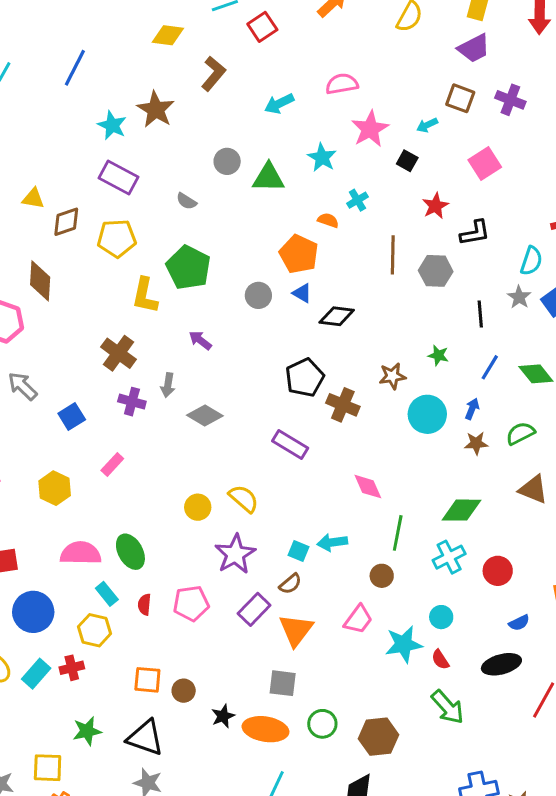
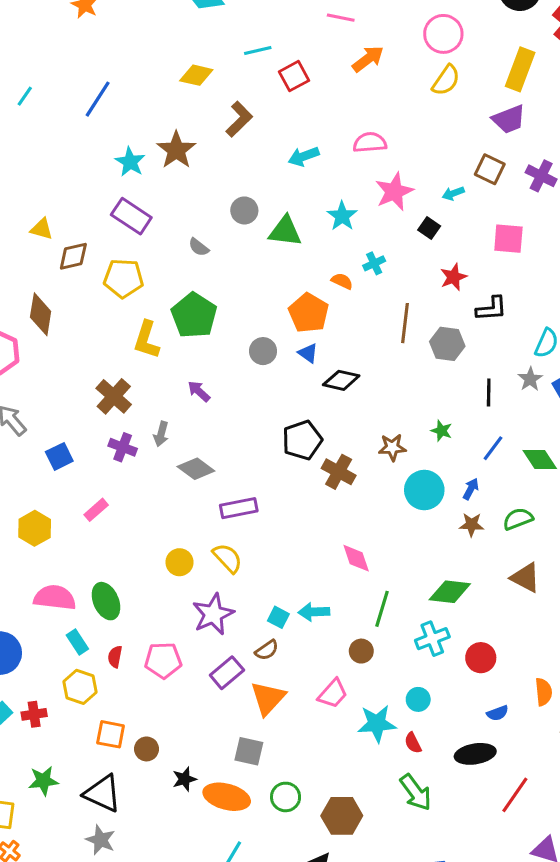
pink square: (485, 164) -> (508, 239), turned 32
purple rectangle: (290, 445) -> (239, 508), moved, turned -48
yellow hexagon: (94, 630) -> (80, 687), moved

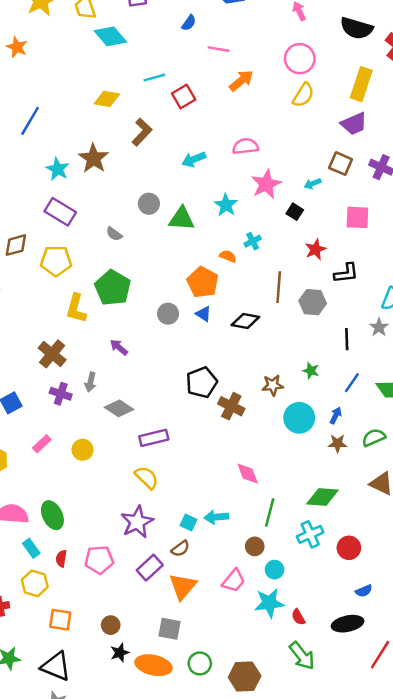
black diamond: (341, 380) -> (245, 321), moved
yellow circle: (179, 562) -> (83, 450), moved
cyan circle: (418, 699) -> (275, 570), moved
brown circle: (147, 749) -> (111, 625), moved

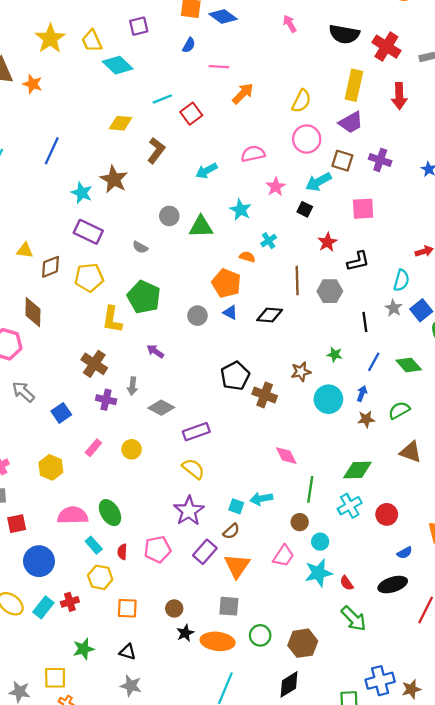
pink circle: (300, 59) -> (307, 139), moved
pink star: (266, 184) -> (276, 187), size x0.7
cyan arrow: (313, 184) -> (318, 182), size x1.6
black triangle: (56, 666) -> (128, 652), size x0.6

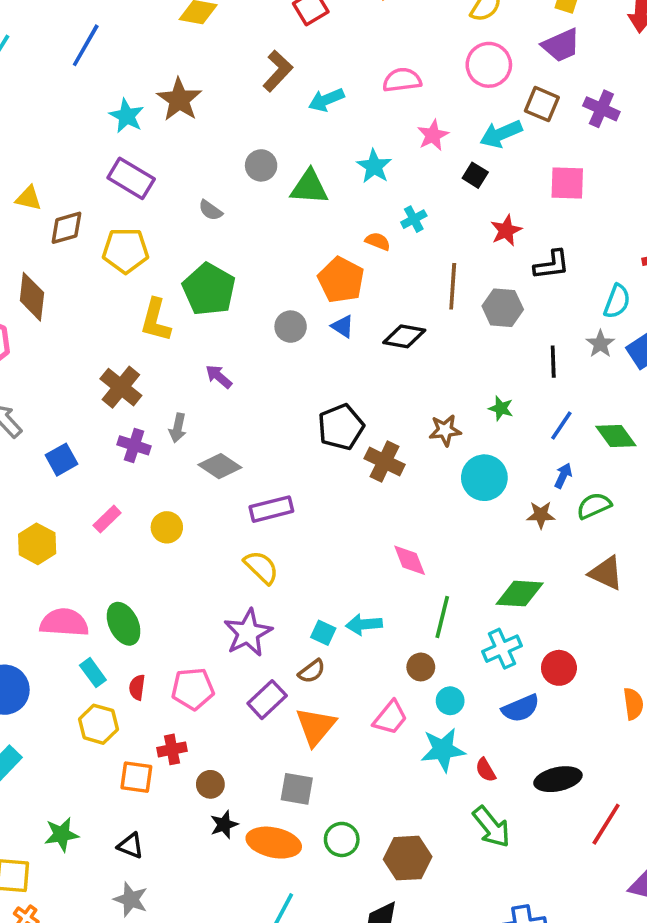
brown L-shape: (156, 150) -> (278, 71), moved
blue arrow: (362, 394) -> (563, 476), moved
blue semicircle: (405, 553) -> (521, 708), moved, size x1.5
red cross: (70, 602) -> (172, 749), moved

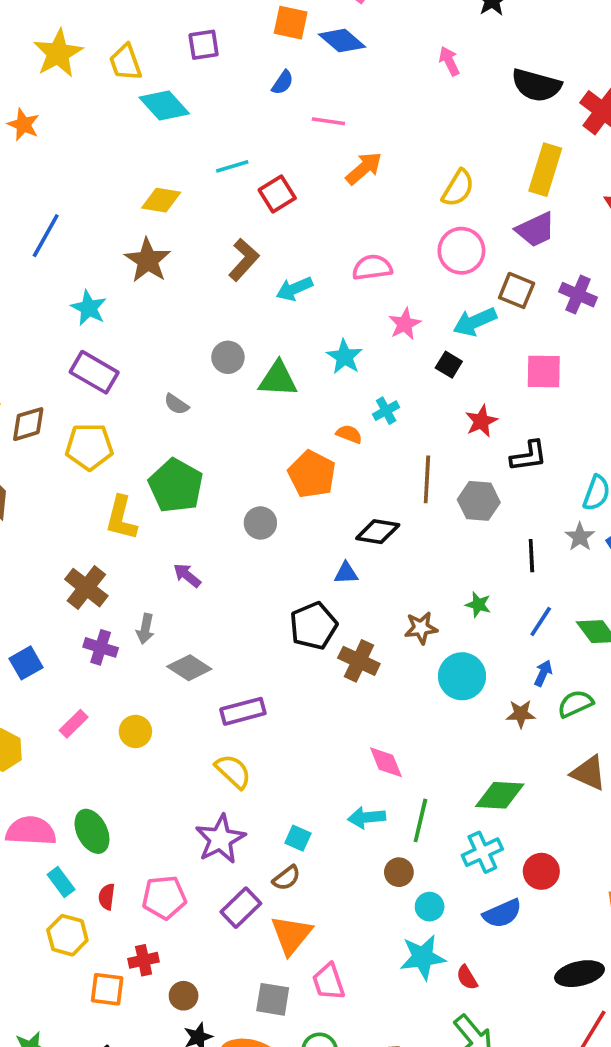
brown star: (179, 100) -> (148, 260), moved
blue triangle: (343, 326) -> (346, 573), moved, turned -35
cyan arrow: (364, 624) -> (367, 818), moved
pink trapezoid: (390, 718) -> (329, 982), moved, turned 123
black ellipse: (558, 779) -> (580, 974), moved

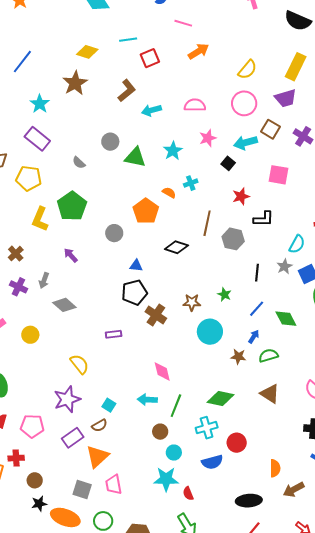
blue triangle: (346, 573) -> (136, 266), moved
brown cross: (86, 588) -> (16, 254), size x0.7
purple rectangle: (243, 711) -> (114, 334), moved, size x0.7

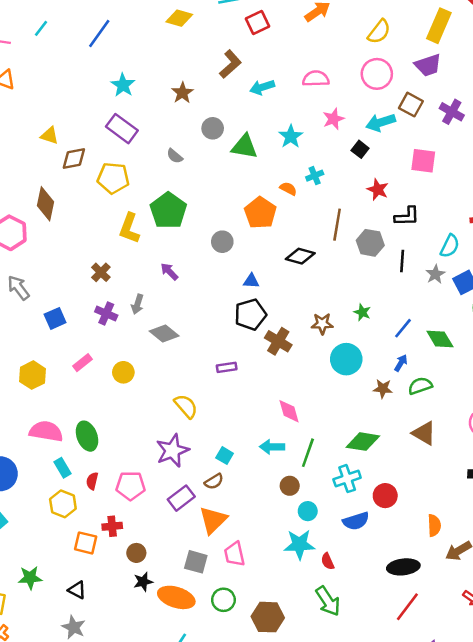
brown star: (75, 83) -> (182, 93), moved, size x0.7
red star: (241, 196) -> (378, 190), turned -30
black line: (257, 273) -> (402, 261), moved

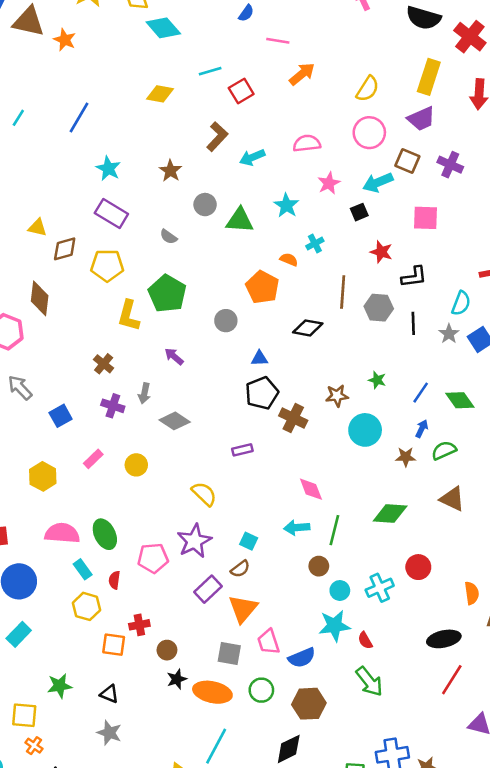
black square: (360, 149) -> (359, 212), turned 35
cyan cross: (347, 479) -> (380, 588), moved
pink pentagon: (131, 486) -> (153, 558), moved
blue semicircle: (356, 521) -> (302, 658), moved

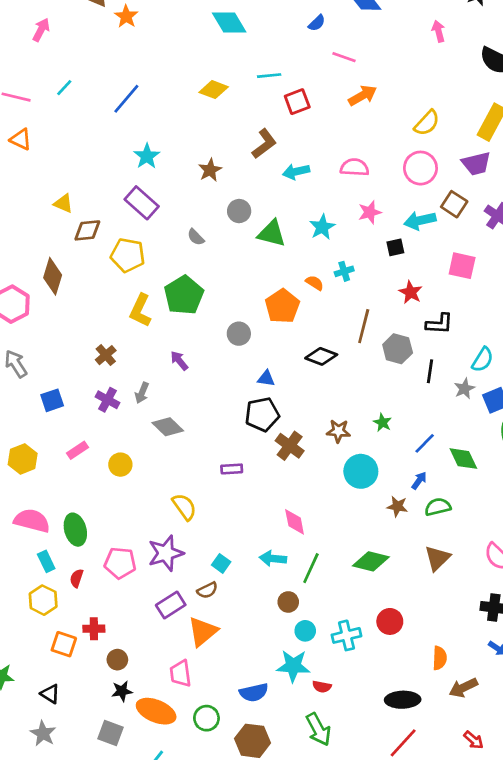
brown triangle: (452, 499) -> (437, 558), turned 40
red semicircle: (365, 640) -> (322, 687), turned -60
pink trapezoid: (268, 642) -> (180, 673), moved
gray square: (229, 654) -> (110, 733), moved

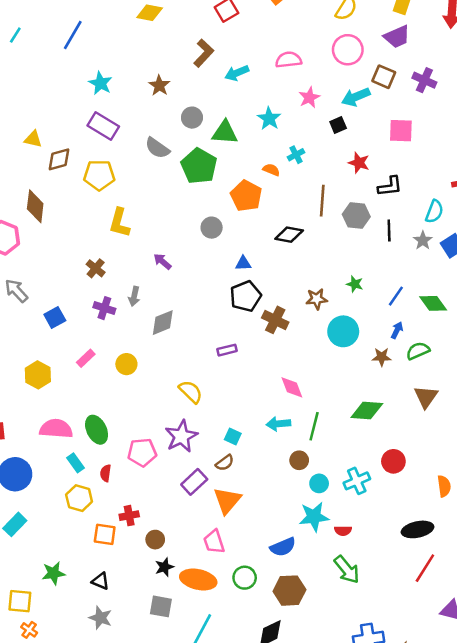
gray semicircle: (196, 237) -> (157, 148), size x1.5
green pentagon: (184, 295) -> (199, 166), moved
gray diamond: (168, 427) -> (163, 323), turned -56

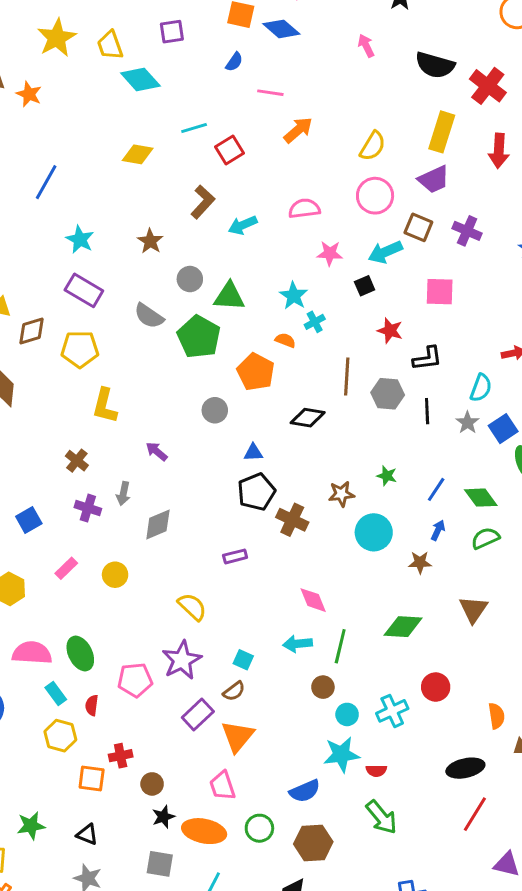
pink star: (309, 98) -> (330, 253), turned 30
cyan star: (269, 119) -> (294, 296), moved
green semicircle: (418, 351) -> (485, 538), moved

